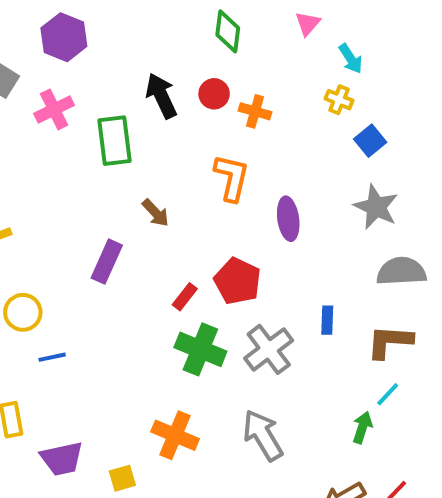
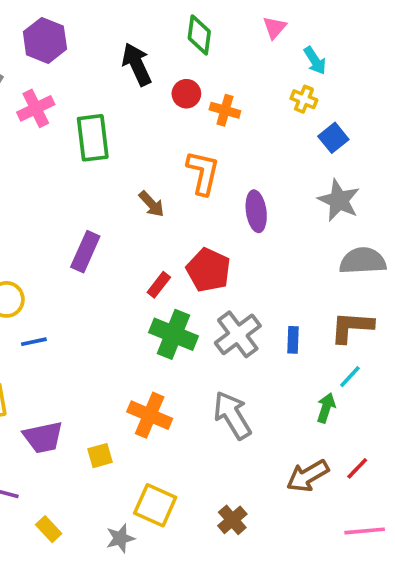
black arrow: (161, 96) -> (137, 64), moved
brown arrow: (156, 213) -> (151, 204), moved
blue rectangle: (327, 320) -> (293, 340), moved

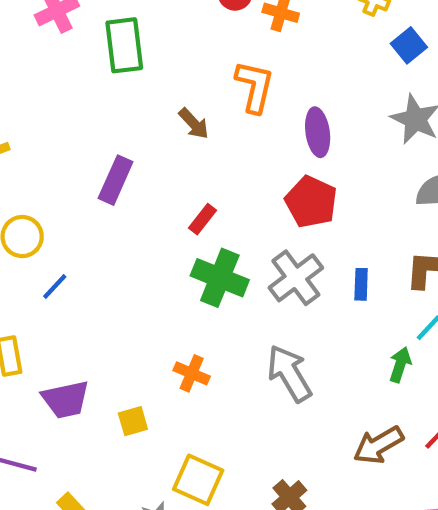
red pentagon: (208, 270) -> (311, 202), moved
blue line: (34, 342) -> (55, 286), turned -35
orange cross: (150, 415) -> (192, 373), size x0.7

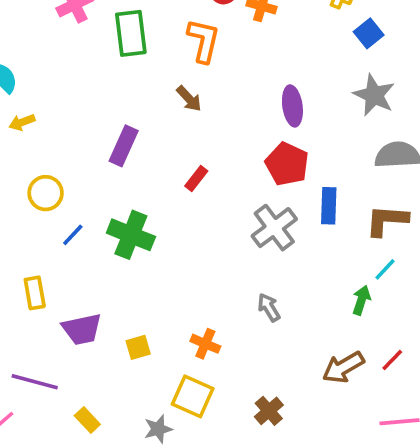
orange L-shape: (255, 87) -> (203, 41), moved
green cross: (220, 278) -> (131, 235), moved
blue rectangle: (361, 284) -> (329, 206), moved, size x1.4
orange cross: (192, 373) -> (205, 344), moved
gray arrow: (289, 373) -> (269, 307), size x0.6

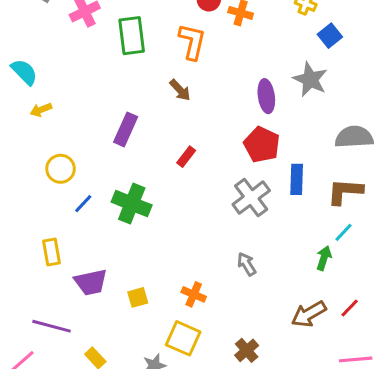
gray star: (374, 95) -> (310, 79), moved

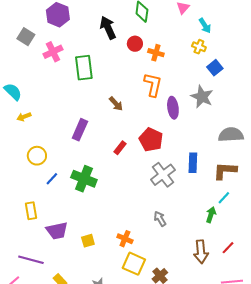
orange L-shape: (192, 42) -> (153, 85), moved
red pentagon: (262, 145) -> (151, 140), moved
brown arrow: (309, 314) -> (201, 252), turned -65
yellow square: (183, 338) -> (134, 264), moved

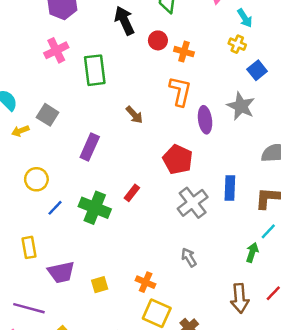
gray square: (26, 37) -> (48, 115), moved
red rectangle: (120, 148) -> (132, 193), moved

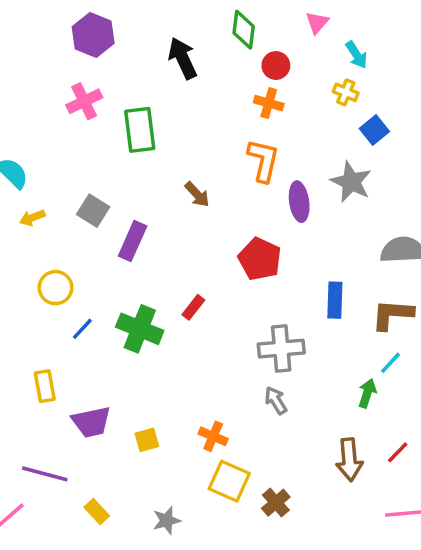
red circle: (158, 40) -> (276, 65), moved
gray square: (48, 115) -> (93, 211), moved
gray cross: (193, 203) -> (281, 349), moved, turned 32

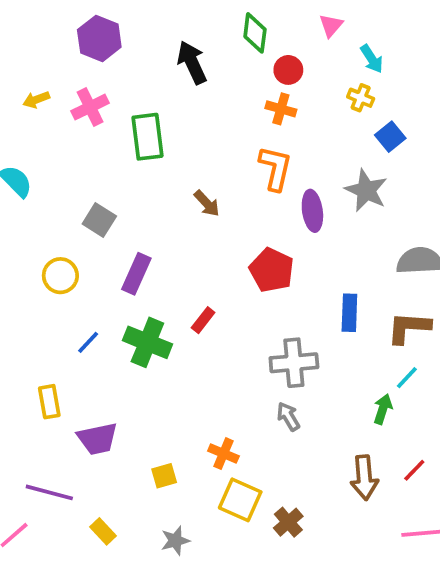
yellow arrow: (32, 218) -> (36, 100), moved
purple rectangle: (133, 241) -> (136, 274), moved
yellow circle: (56, 288) -> (60, 276), moved
yellow square: (147, 440) -> (164, 476), moved

